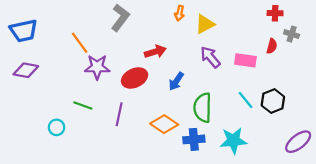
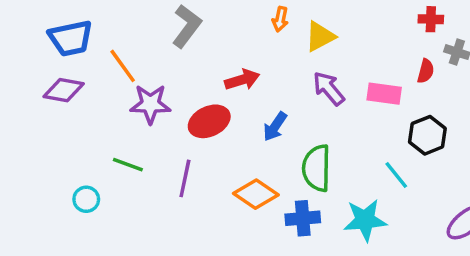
blue trapezoid: (24, 31) -> (71, 38), moved
purple diamond: (26, 70) -> (64, 90), moved
cyan line: (245, 100) -> (396, 175), moved
black hexagon: (273, 101) -> (427, 135), moved

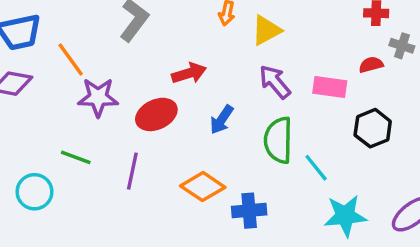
red semicircle: (426, 71) -> (371, 65), turned -120
green semicircle: (317, 168) -> (278, 140), moved
cyan line: (396, 175) -> (316, 168), moved
cyan circle: (86, 199) -> (35, 192), size x1.4
cyan star: (365, 220) -> (345, 216), moved

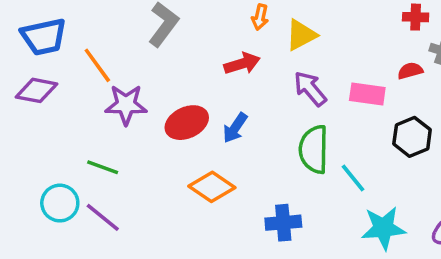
red arrow: (189, 73) -> (242, 64), moved
blue arrow: (222, 120) -> (235, 128), moved
purple line: (132, 171) -> (103, 217), moved, turned -63
orange diamond: (203, 187) -> (212, 187), moved

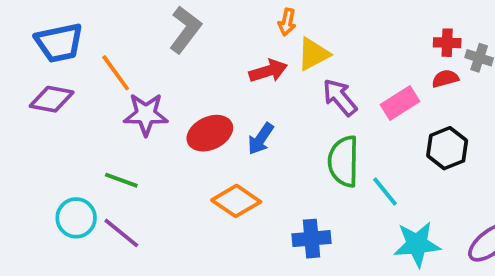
red cross: (416, 17) -> (447, 43), moved
yellow triangle: (301, 35) -> (313, 54), moved
pink rectangle: (367, 94) -> (400, 103), turned -40

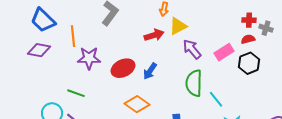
blue trapezoid: (59, 43) -> (43, 20), turned 56
orange line: (116, 73) -> (73, 36), turned 30
black hexagon: (447, 148) -> (249, 63), moved

